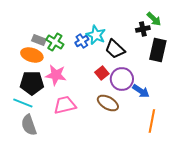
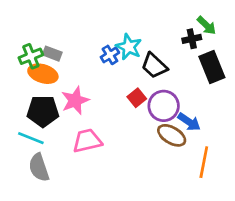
green cross: (55, 42) -> (31, 56), moved, turned 36
black rectangle: (158, 50) -> (212, 67), turned -35
pink star: (56, 75) -> (75, 100), turned -30
brown ellipse: (108, 103) -> (172, 135), moved

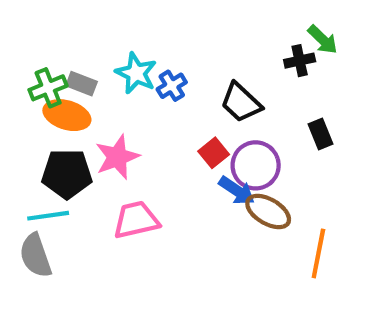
cyan star: (129, 47) -> (136, 73), moved
black rectangle: (212, 67) -> (321, 134), moved, size x0.6
blue arrow: (189, 122) -> (237, 191), moved
cyan line: (31, 138) -> (48, 216), turned -30
gray semicircle: (39, 168) -> (35, 256), moved

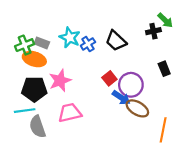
black trapezoid: (241, 103) -> (116, 41), moved
gray semicircle: (35, 256) -> (37, 127), moved

